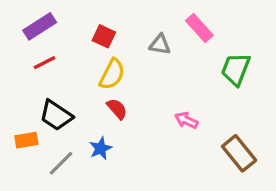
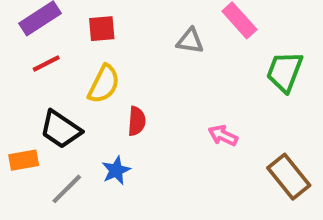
red square: (104, 36) -> (102, 29), moved, turned -30
yellow semicircle: (112, 74) -> (104, 84), moved
red semicircle: (117, 109) -> (137, 121), turned 45

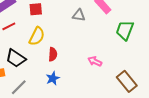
blue star: (116, 170) -> (53, 78), moved

